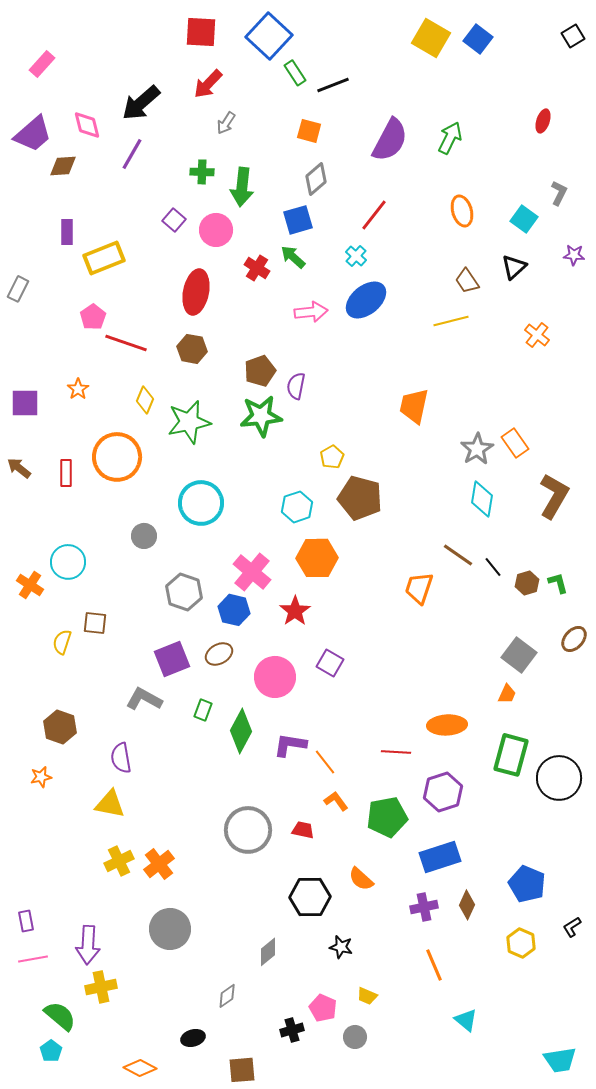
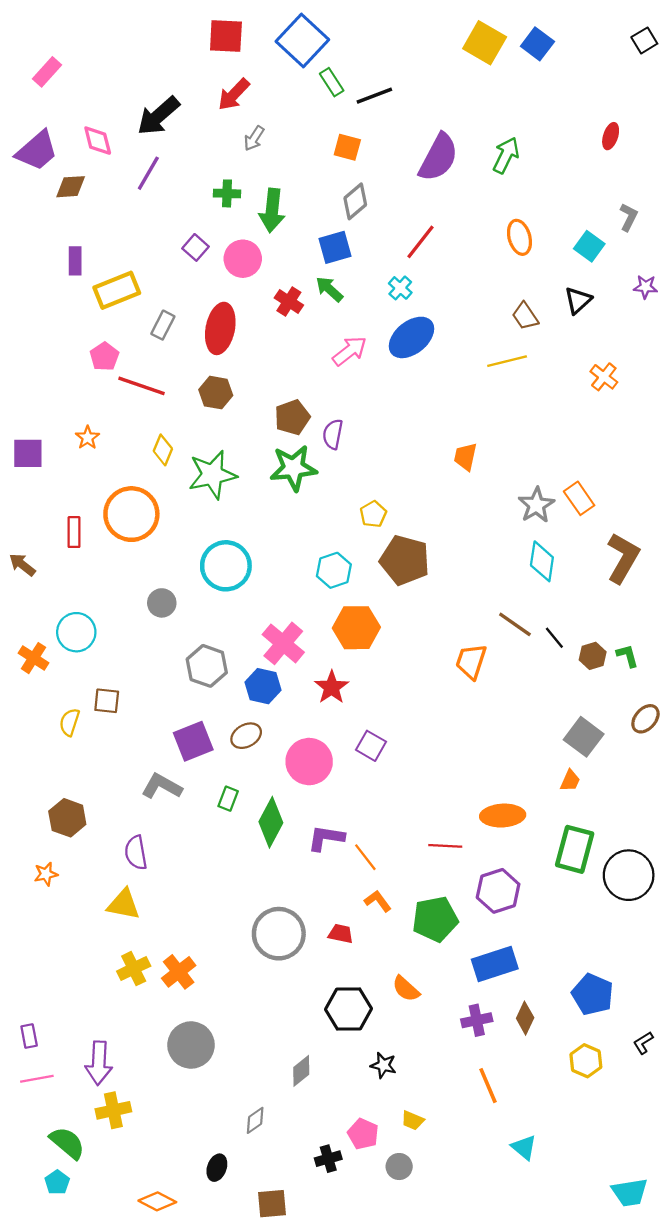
gray rectangle: (18, 289) -> (163, 325), moved
pink arrow: (311, 312) -> (350, 351), turned -32
orange trapezoid: (414, 406) -> (465, 457), size x0.7
brown arrow: (19, 468) -> (22, 565), moved
black ellipse: (193, 1038) -> (217, 1168), turned -55

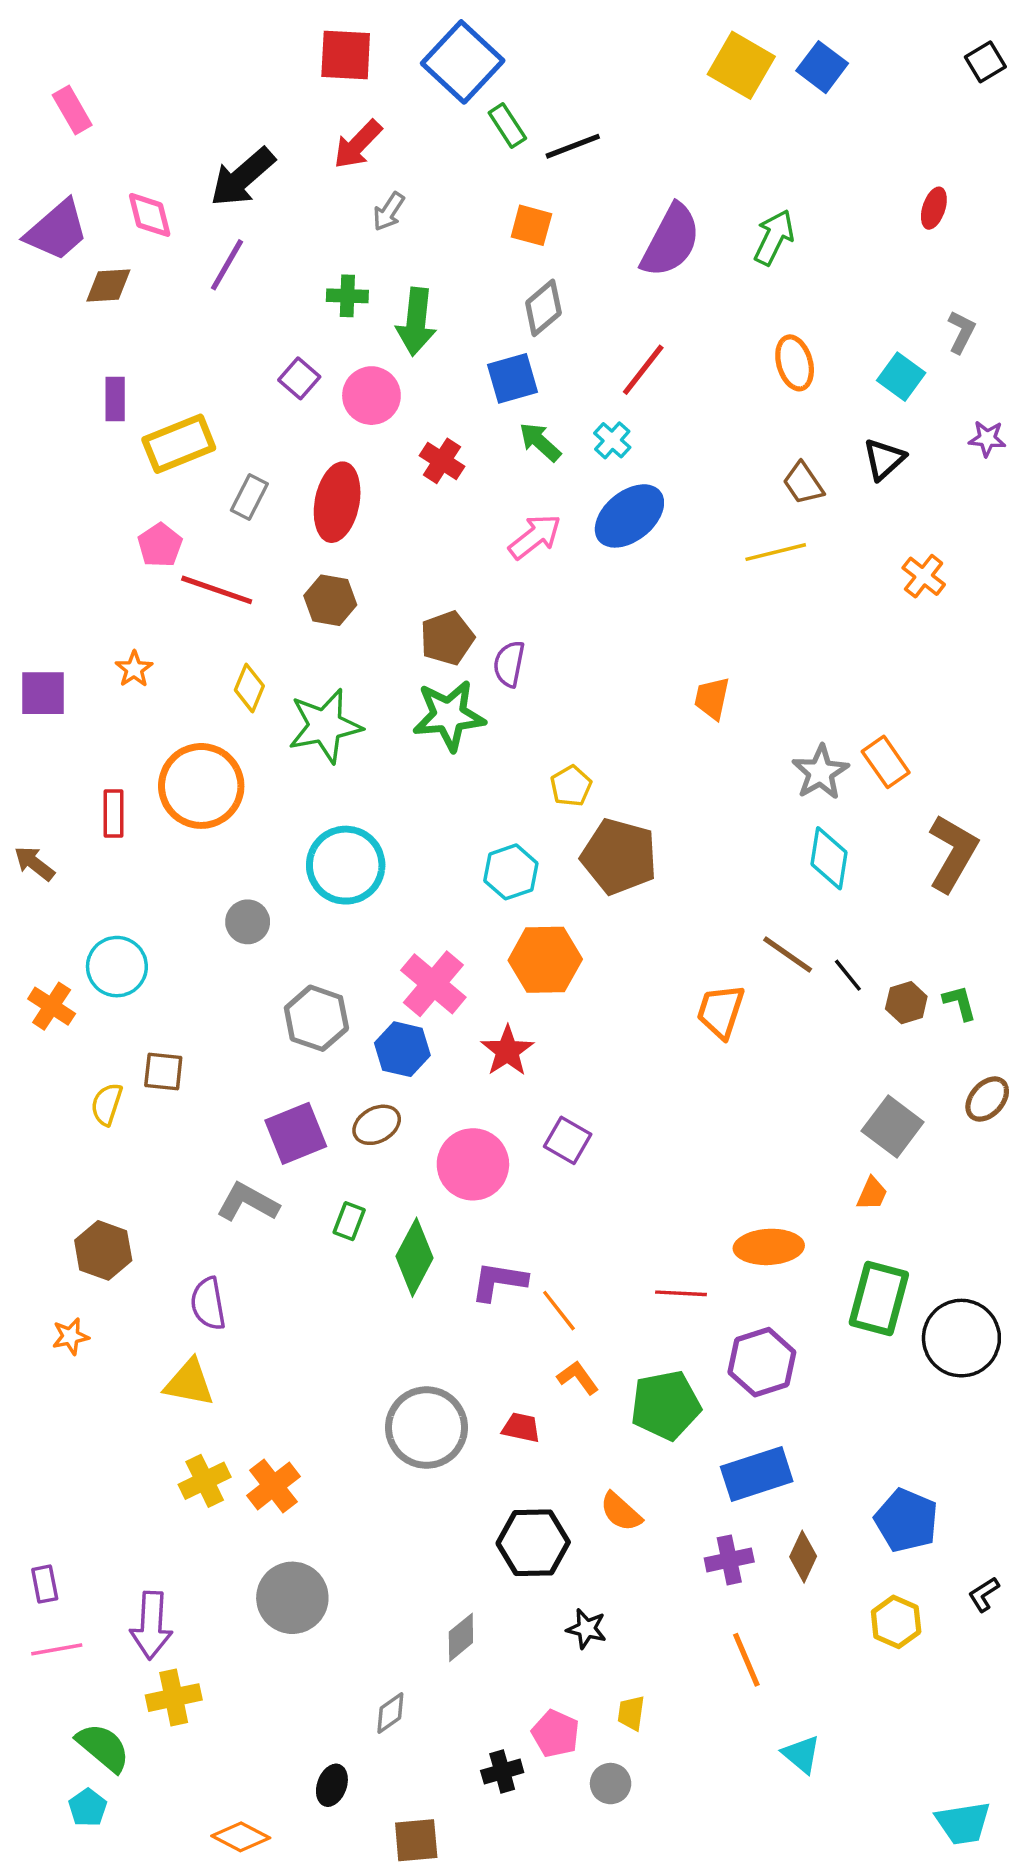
pink rectangle: (47, 72) -> (72, 110), turned -72
green arrow: (329, 289) -> (540, 442), moved
yellow trapezoid: (413, 1120) -> (631, 1713), turned 75

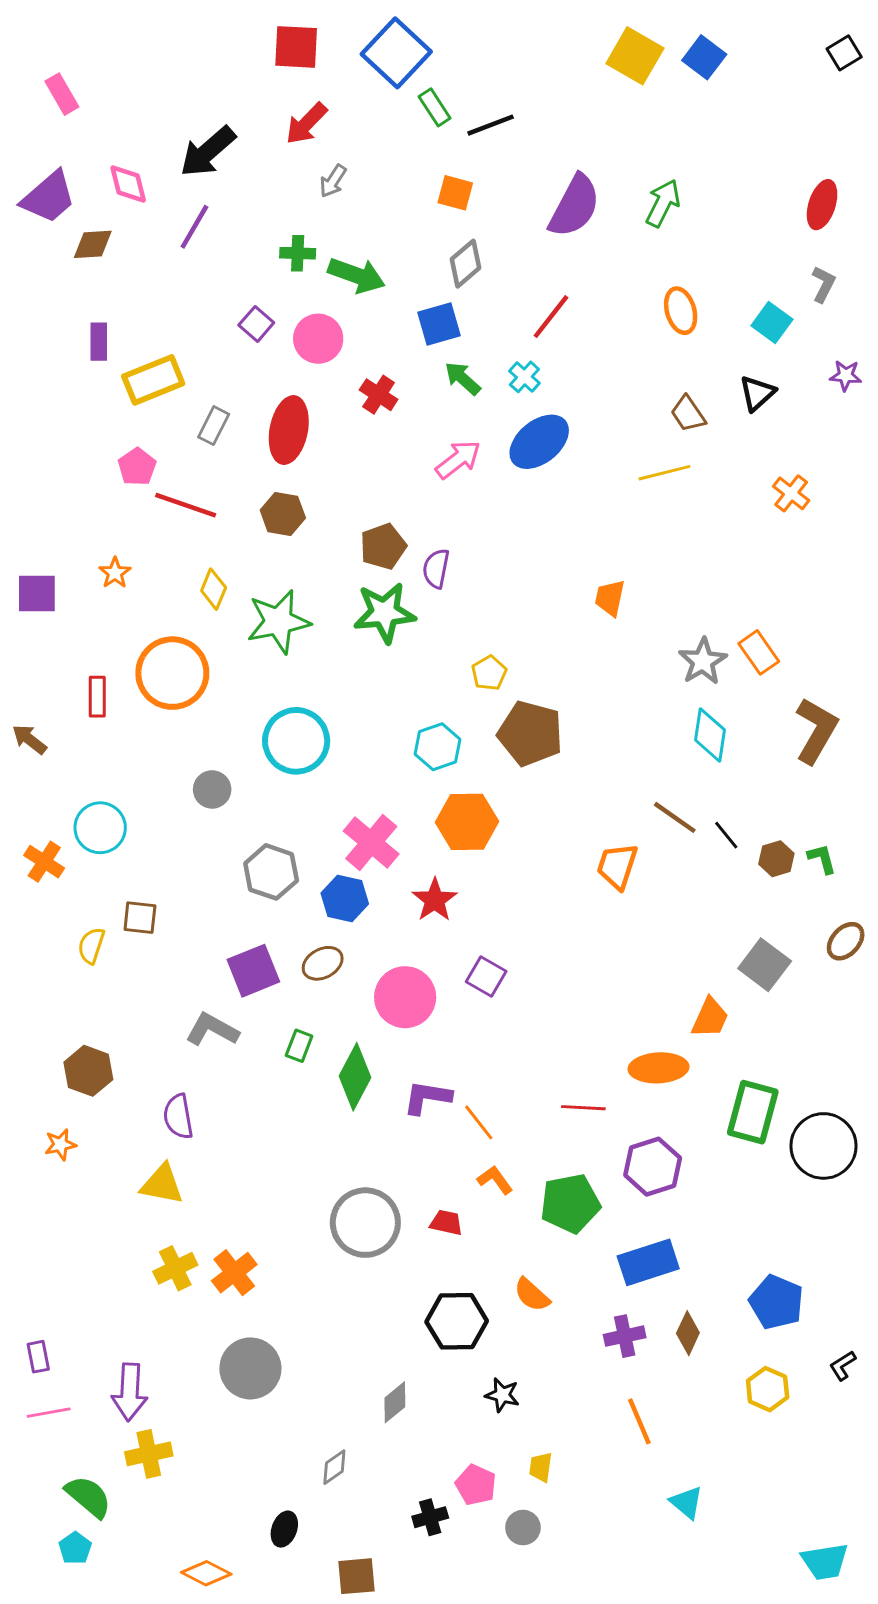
red ellipse: (934, 208) -> (822, 205), moved, size x1.4
green arrow: (416, 322) -> (357, 275), turned -76
orange trapezoid: (872, 1194) -> (710, 1018), moved, size x1.4

